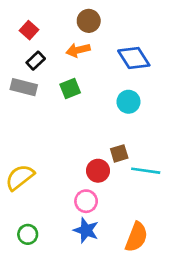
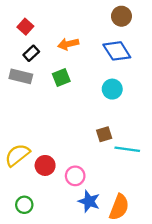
brown circle: (89, 21) -> (121, 16), moved
red circle: (98, 171) -> (45, 165), moved
blue star: (86, 230) -> (89, 201), moved

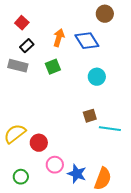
orange arrow: (68, 44) -> (59, 38), turned 120
blue diamond: (117, 51) -> (87, 41), moved
pink circle: (75, 176) -> (55, 165), moved

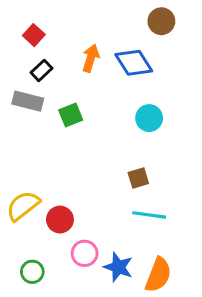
green square: (53, 67) -> (71, 115), moved
cyan line: (110, 129) -> (149, 215), moved

